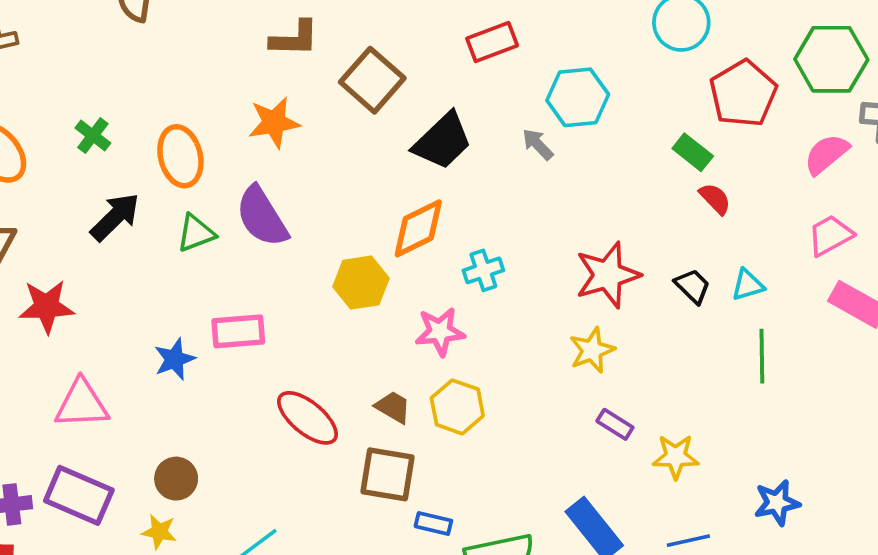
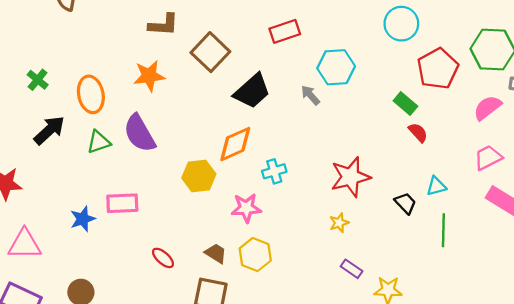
black trapezoid: (693, 286) -> (405, 203), moved
yellow star: (592, 350) -> (339, 223), size x0.7
red ellipse: (308, 418) -> (163, 258), size x0.6

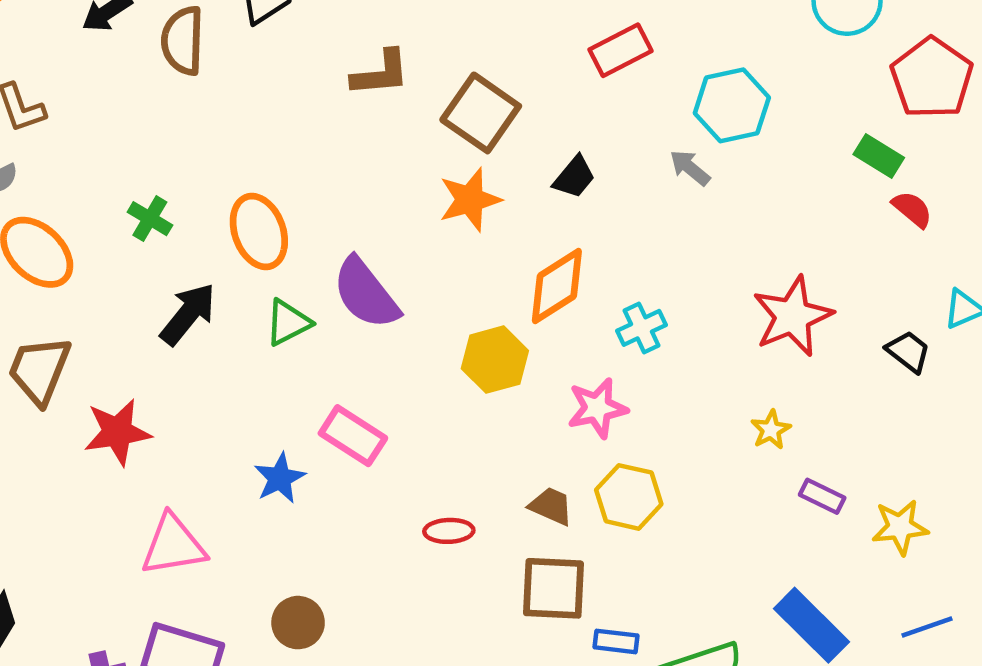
orange star: (149, 76) -> (470, 200), moved
black trapezoid: (252, 91) -> (574, 177), size x0.6
pink rectangle: (122, 203) -> (353, 436), turned 44
yellow star: (339, 223) -> (771, 430), moved
red ellipse: (163, 258) -> (449, 531), turned -35

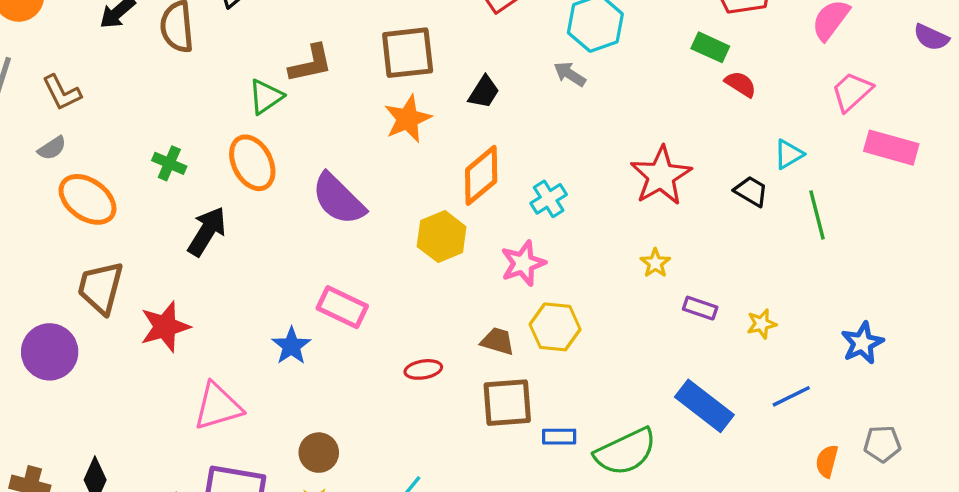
brown L-shape: (381, 73) -> (311, 64), moved
brown square: (481, 113) -> (408, 53), turned -34
green triangle: (288, 323) -> (266, 97), moved
yellow star: (900, 527) -> (762, 324), size x0.7

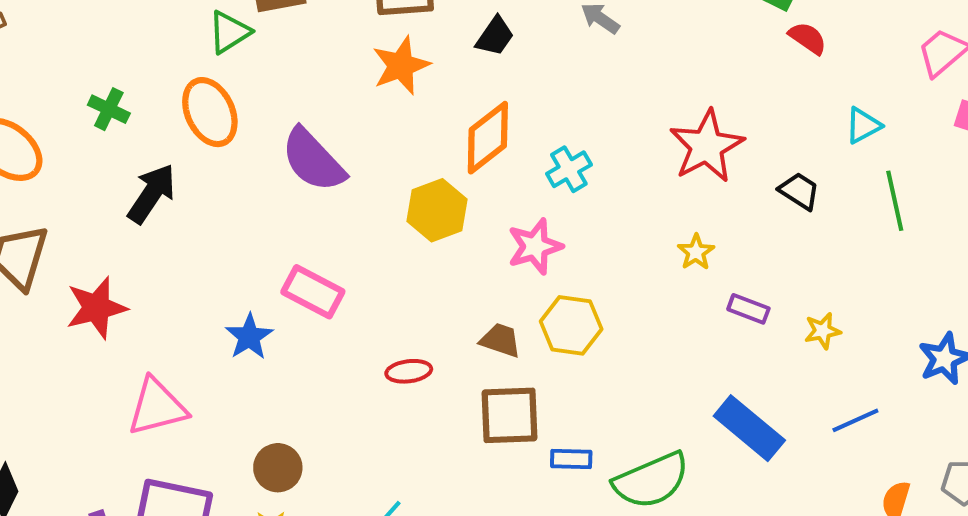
black trapezoid: (751, 191) -> (799, 191), moved

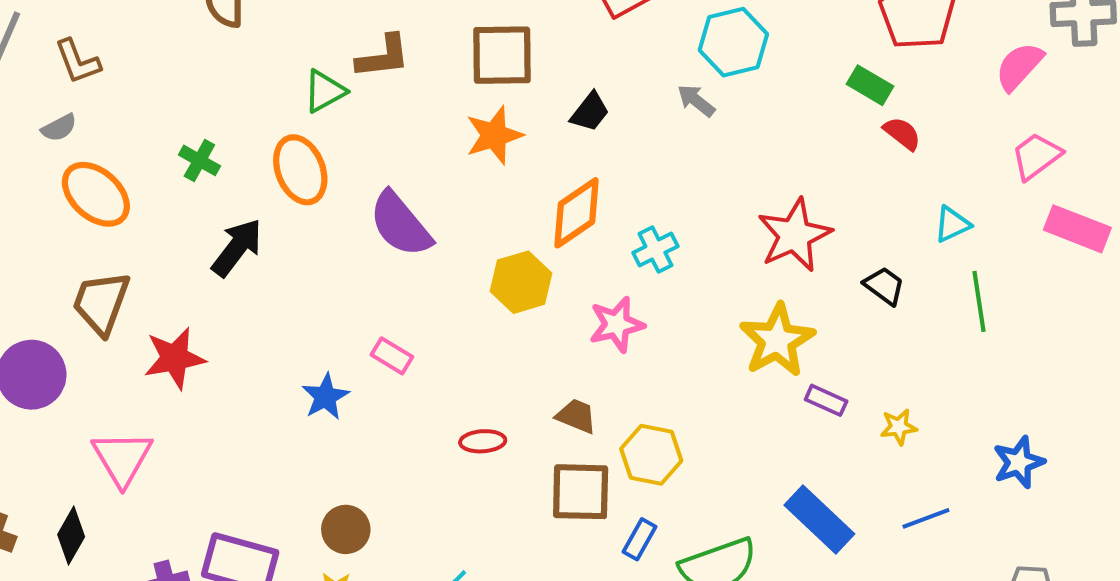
yellow star: (696, 252) -> (777, 340), size x2.0
pink rectangle: (313, 292) -> (392, 356), size x0.7
yellow hexagon: (571, 325) -> (651, 455), moved
pink triangle: (157, 407) -> (122, 458), moved, turned -50
blue rectangle: (571, 459) -> (639, 539), turned -66

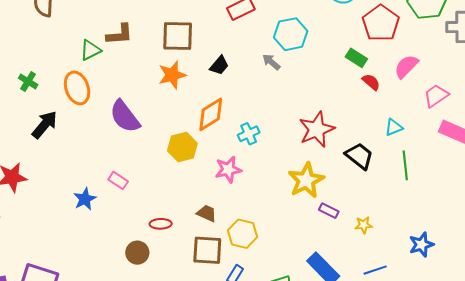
pink semicircle: (1019, 66) -> (406, 66), moved
black trapezoid: (884, 286) -> (359, 156), size x1.4
brown circle: (346, 529) -> (137, 253), moved

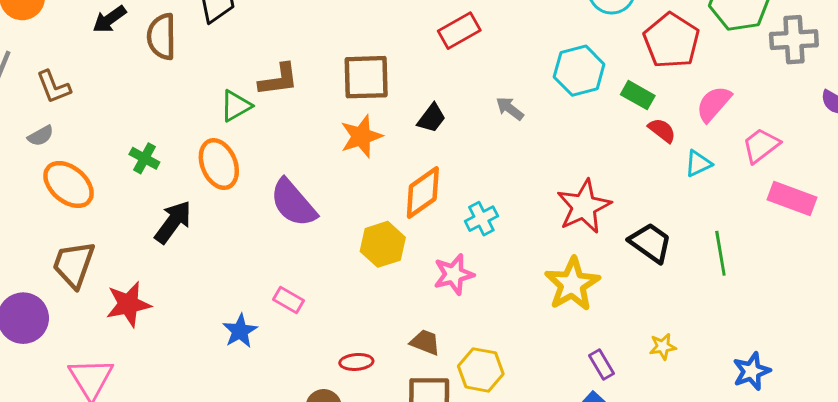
cyan hexagon: (291, 34) -> (579, 71), moved
cyan triangle: (394, 127) -> (698, 163), moved
purple rectangle: (329, 211) -> (602, 364), moved, turned 36

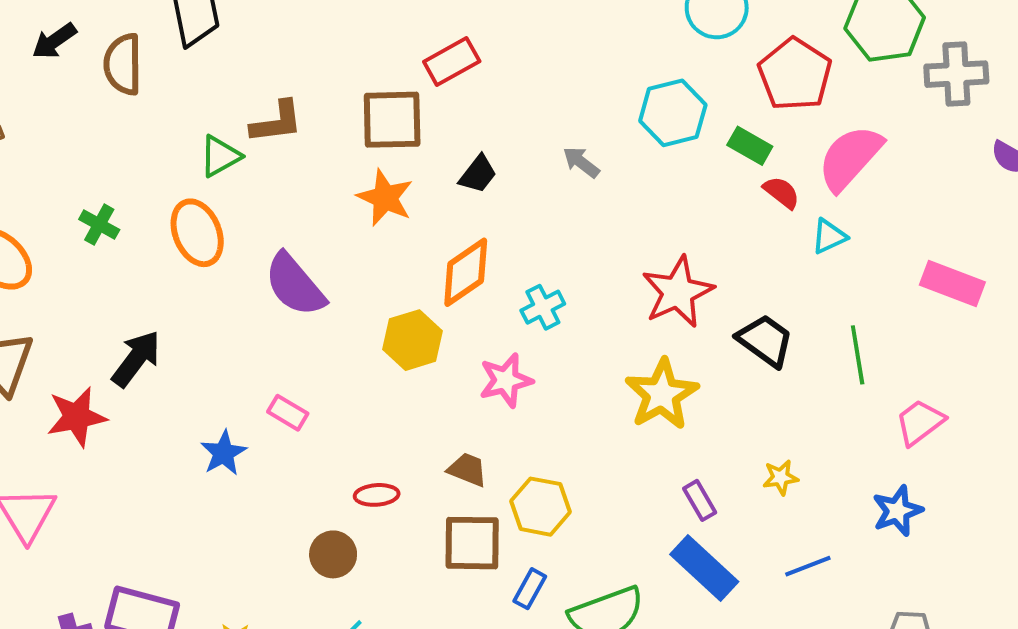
red rectangle: (459, 31) -> (452, 62), moved
pink semicircle: (714, 104) -> (850, 158), size x1.4
orange star: (361, 136) -> (385, 198), turned -30
pink trapezoid: (761, 145) -> (920, 422), moved
black arrow: (173, 222) -> (136, 359), moved

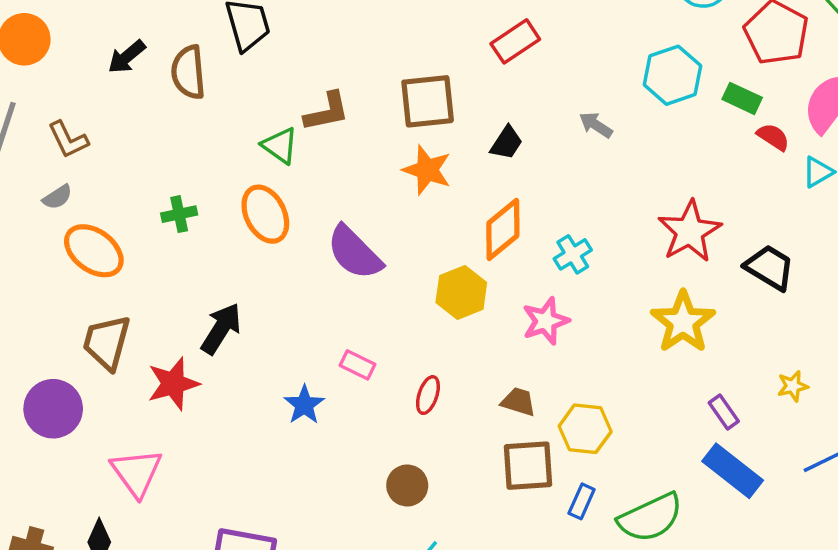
red rectangle: (452, 62) -> (515, 41), moved
green triangle: (220, 156) -> (280, 146), turned -51
green cross: (99, 225) -> (179, 214), turned -36
red ellipse: (377, 495) -> (428, 395), moved, turned -63

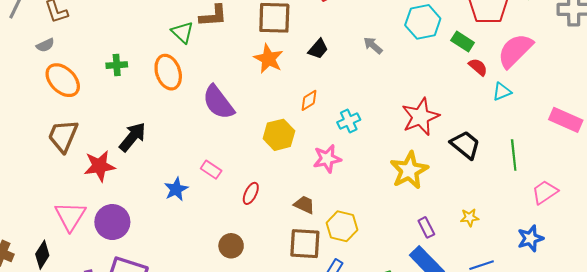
orange diamond: (503, 229) -> (309, 100), size x0.6
purple circle: (53, 409) -> (112, 222), moved

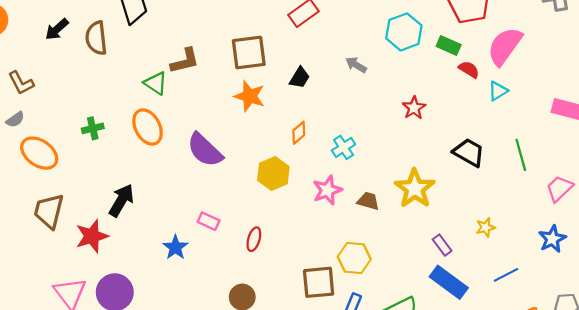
red star: (420, 117) -> (414, 108), moved, size x0.6
brown trapezoid: (304, 205) -> (368, 201), moved

